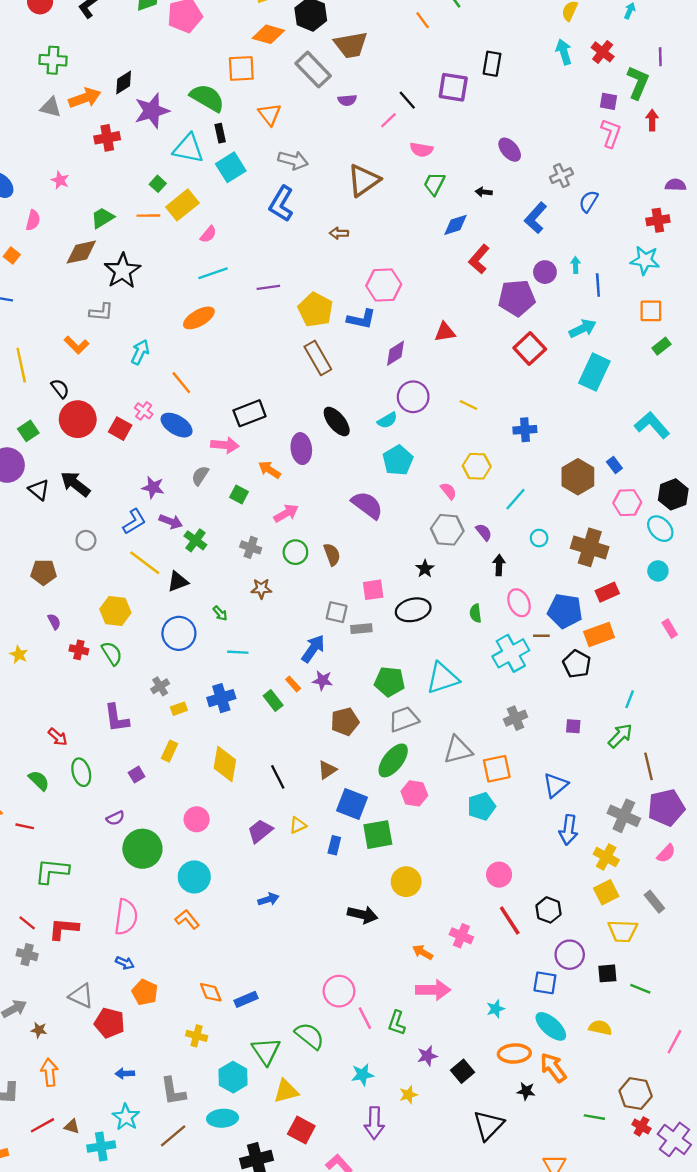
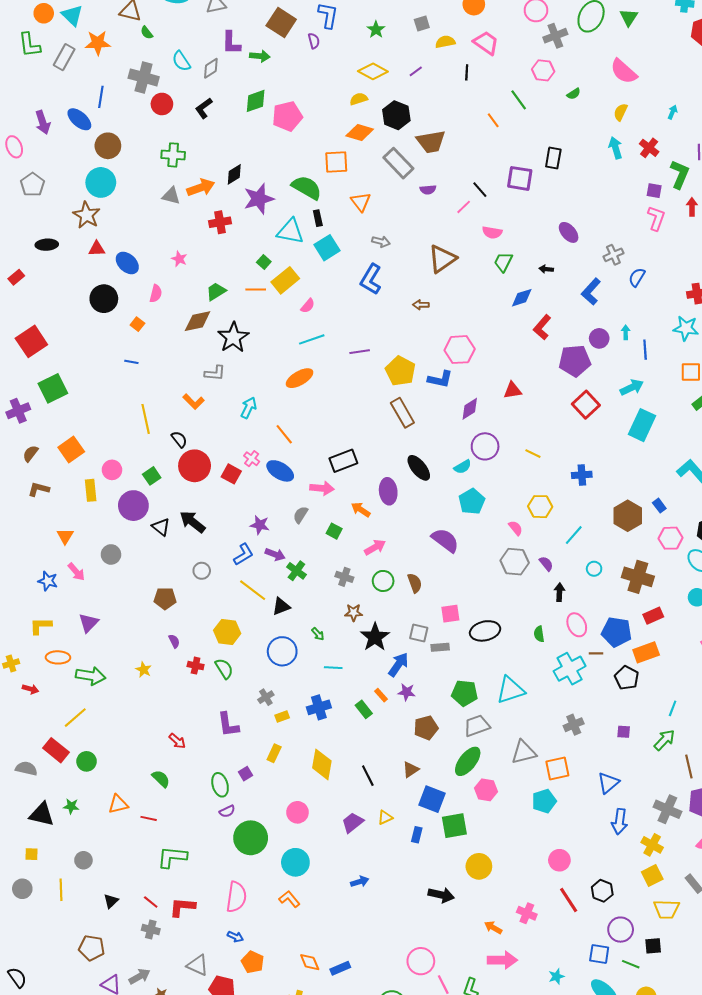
gray arrow: (293, 160) -> (381, 242), size x0.7
black star: (425, 569) -> (375, 637), moved, size x1.8
green ellipse: (81, 772) -> (220, 785), moved
green line: (640, 989) -> (631, 964), moved

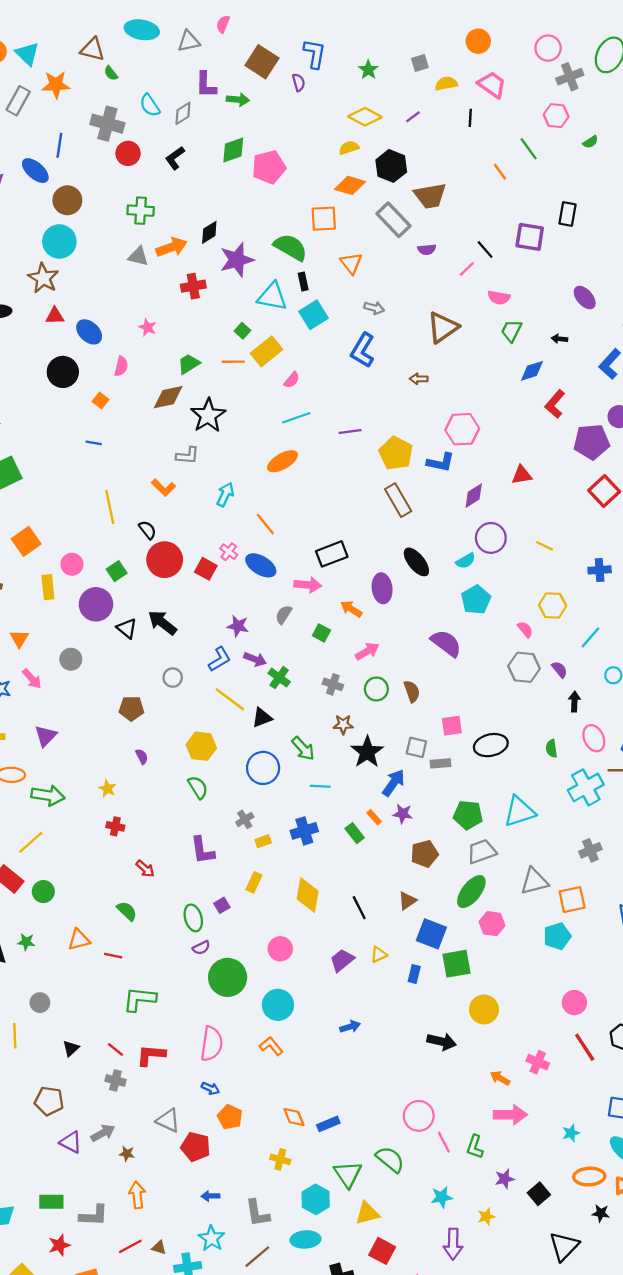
green arrow: (318, 634) -> (303, 749), size x1.6
red cross: (196, 666) -> (115, 826), moved

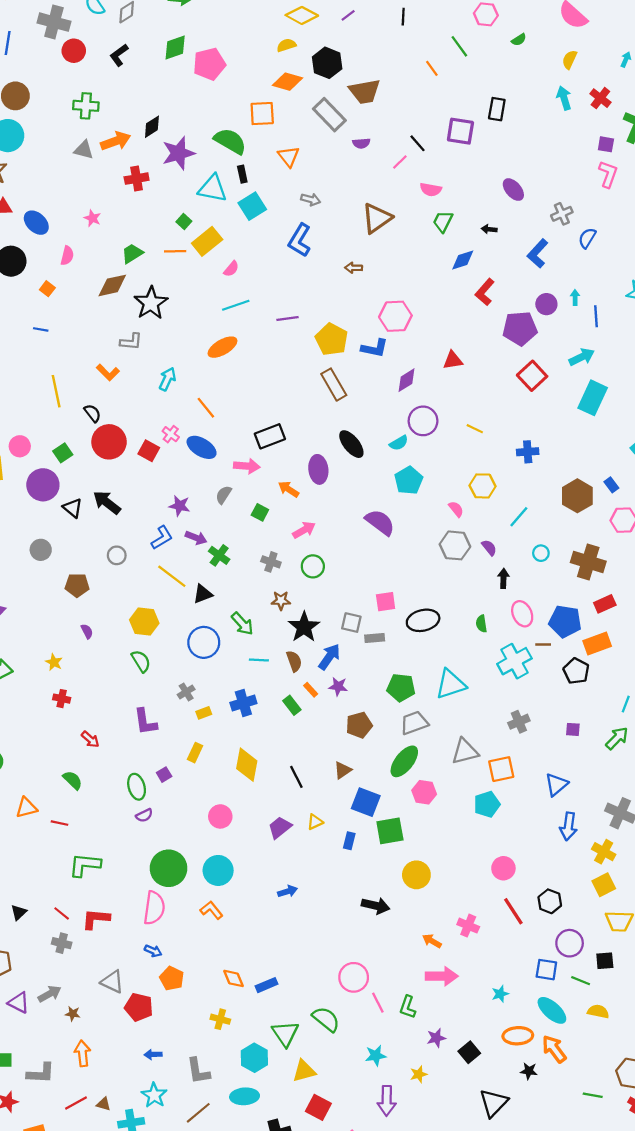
gray circle: (71, 659) -> (41, 550), moved
brown semicircle: (412, 691) -> (294, 661), moved
green circle: (228, 977) -> (169, 868), moved

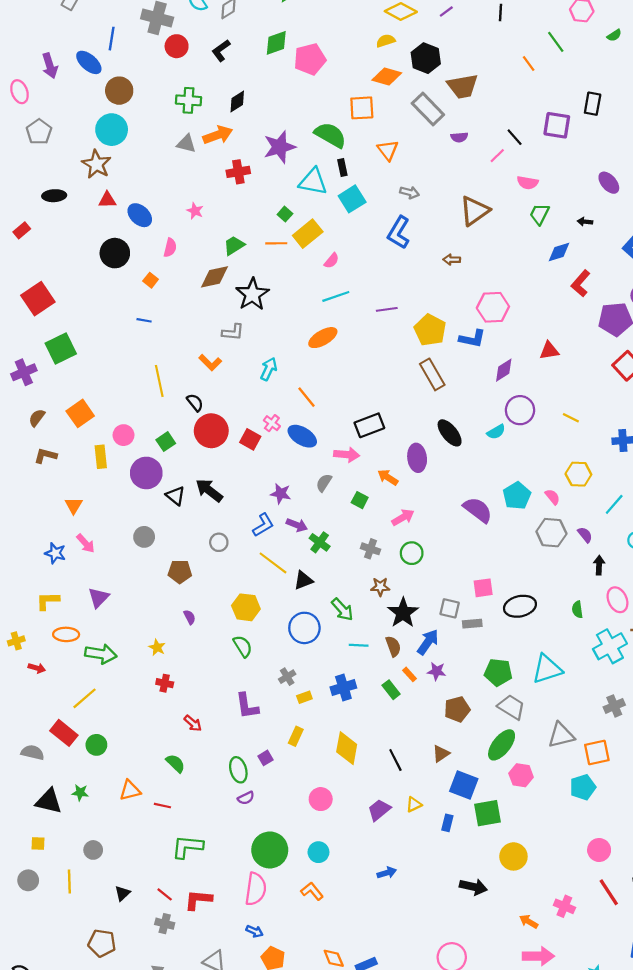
black diamond: (152, 127) -> (237, 101), moved
cyan pentagon: (409, 480) -> (517, 496), moved
gray trapezoid: (414, 723) -> (511, 707), turned 52
cyan circle: (218, 870) -> (318, 852), size x0.7

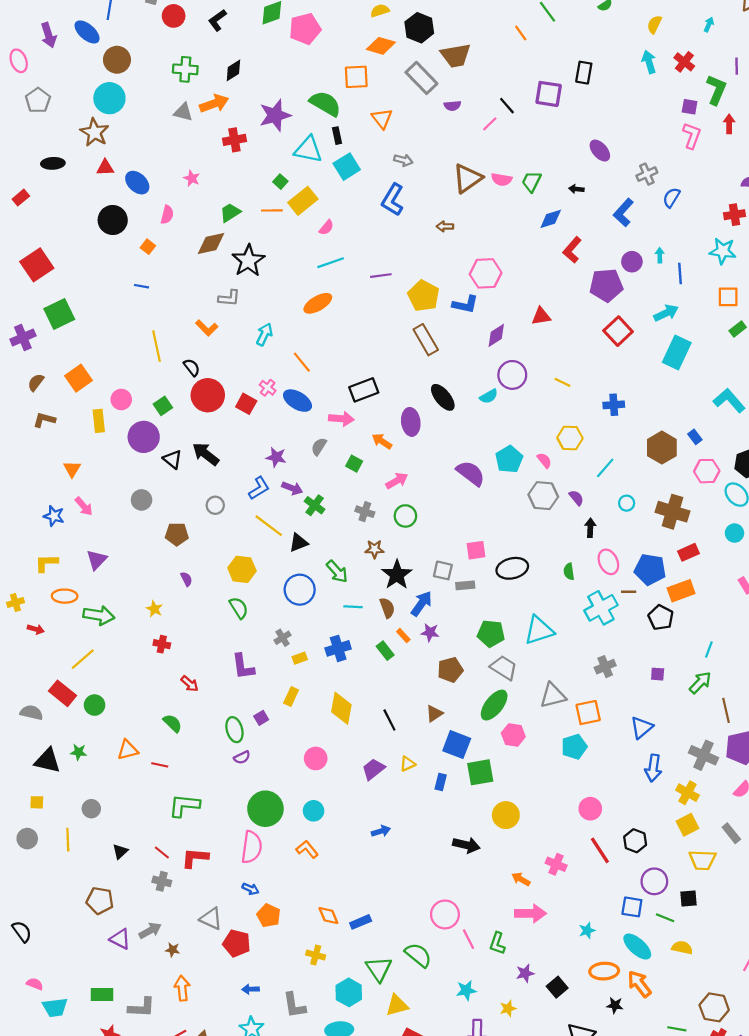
pink semicircle: (528, 183) -> (502, 179), moved

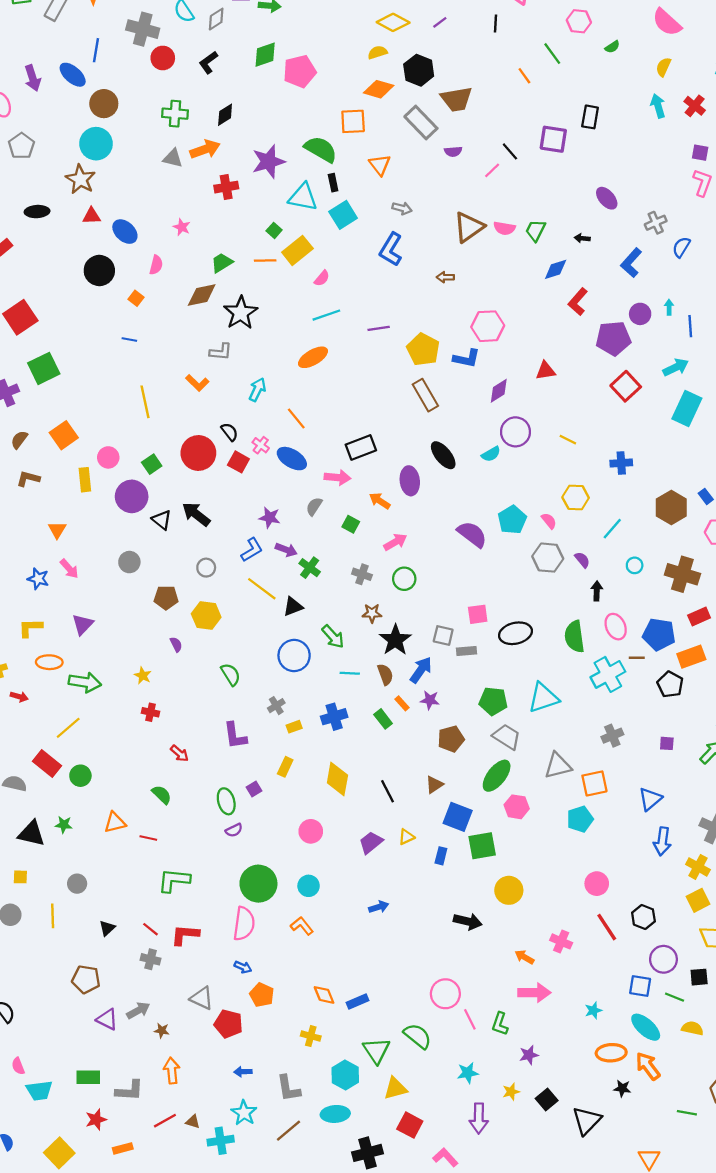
black semicircle: (192, 367) -> (230, 432), moved
yellow hexagon: (242, 569) -> (206, 615), moved
green semicircle: (569, 572) -> (574, 637), size x1.8
pink semicircle: (35, 984) -> (18, 1066), turned -133
black square: (557, 987) -> (547, 1099), moved

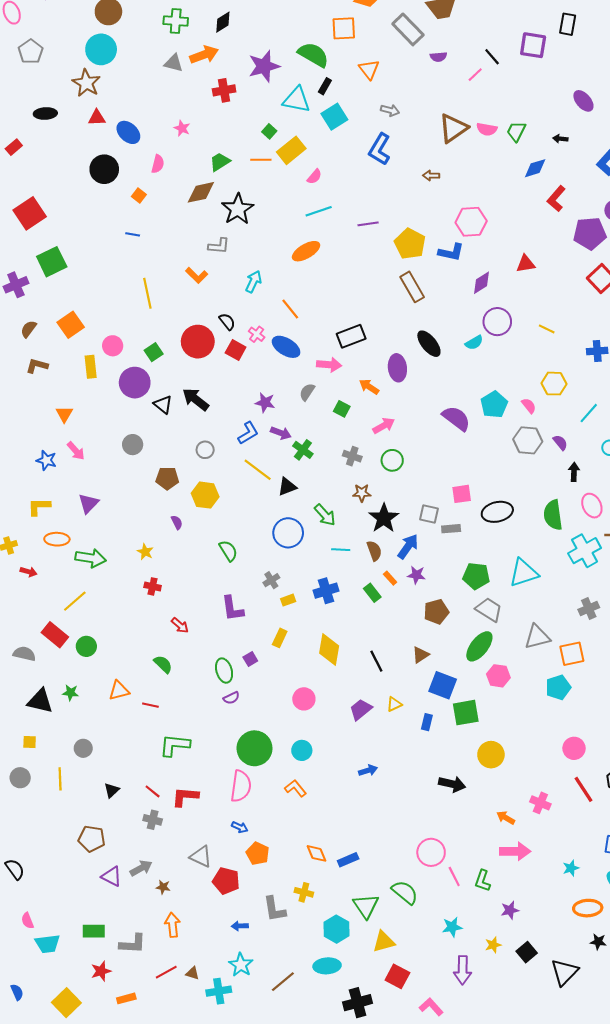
black rectangle: (333, 183) -> (325, 86), turned 42
gray L-shape: (289, 1088) -> (274, 909), moved

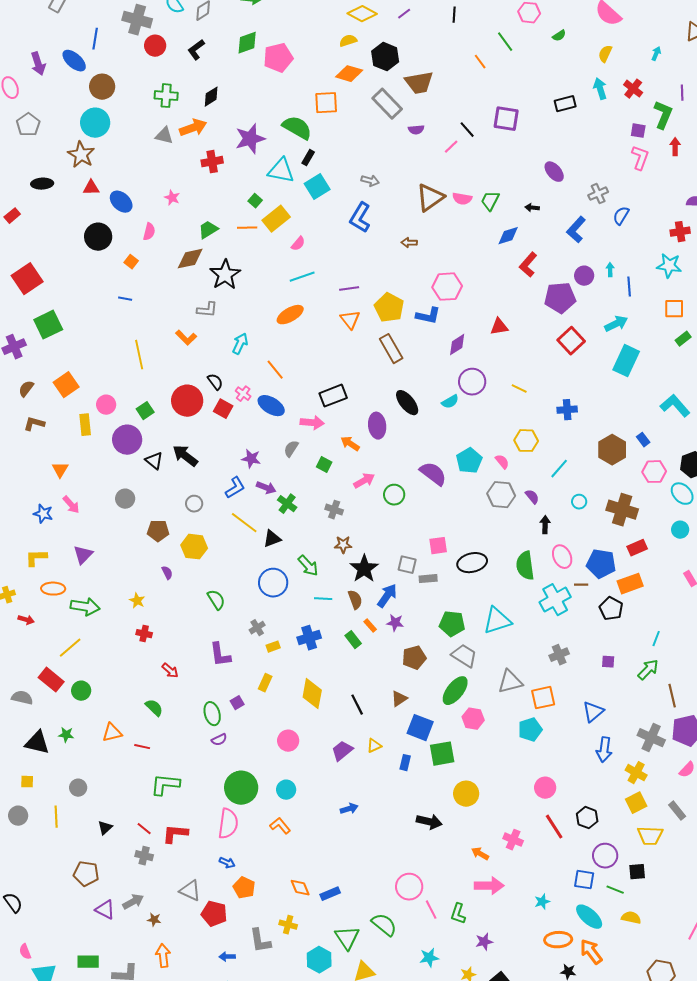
black rectangle: (568, 24) -> (565, 104), moved, turned 65
orange triangle: (369, 69) -> (350, 320), moved
green circle: (392, 460) -> (394, 495), moved

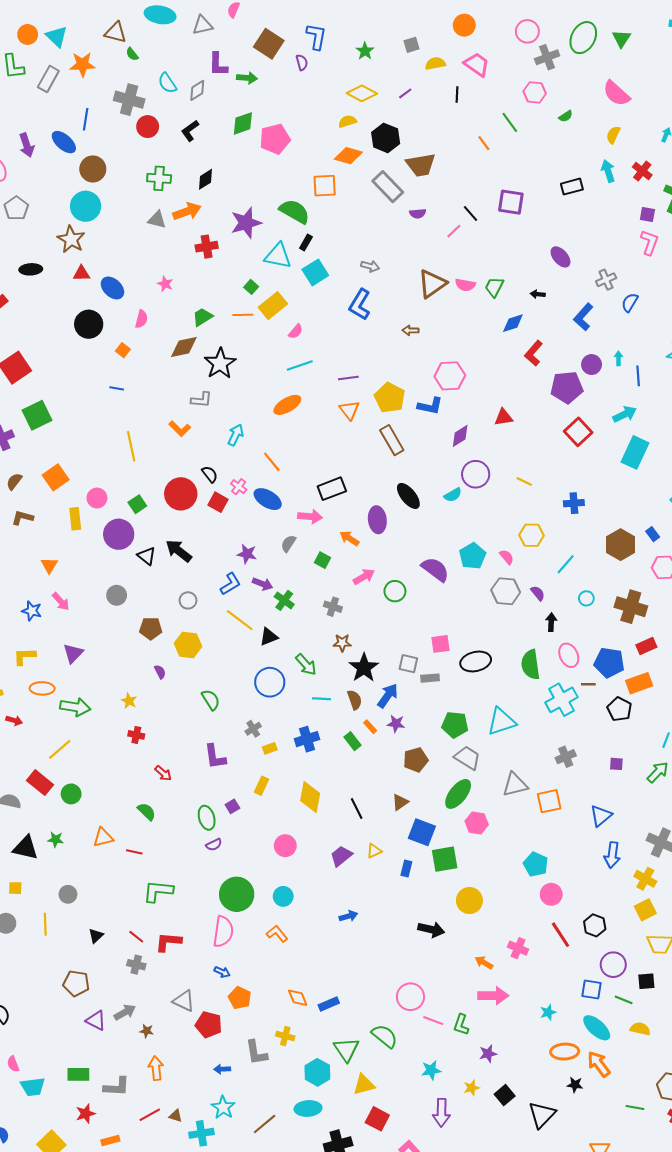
cyan pentagon: (530, 730) -> (536, 864), moved, turned -30
pink line: (431, 910) -> (433, 1021), turned -42

